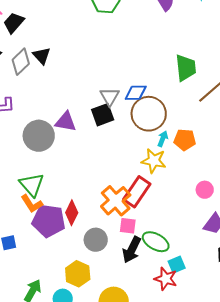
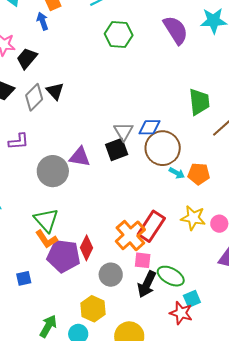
cyan arrow: (163, 139) -> (177, 173), turned 98
yellow star: (154, 161) -> (193, 218), moved

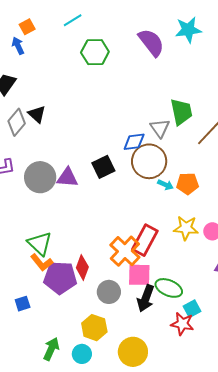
gray triangle: (123, 131) -> (160, 128), moved
gray circle: (53, 171) -> (40, 177), moved
pink square: (143, 260) -> (139, 275), size x1.4

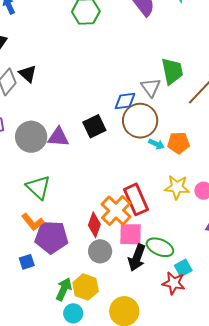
red rectangle: (145, 240) -> (136, 199), turned -52
green triangle: (40, 244) -> (38, 187), moved
red diamond: (82, 267) -> (94, 225), moved
blue square: (23, 304) -> (27, 262), moved
green arrow: (51, 349) -> (64, 289), moved

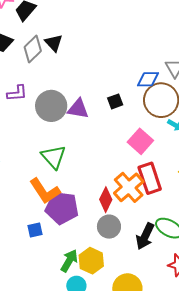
black square: (94, 126) -> (115, 101), size x0.7
orange L-shape: (33, 222) -> (45, 191), size x1.4
pink square: (130, 234) -> (140, 141), moved, turned 35

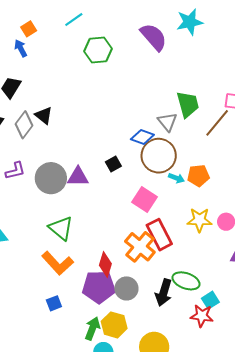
blue diamond: (148, 79) -> (142, 137), turned 30
red diamond: (106, 200) -> (105, 265), moved
purple pentagon: (62, 208) -> (99, 287), moved

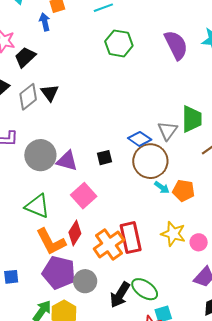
pink square: (144, 199) -> (84, 196), moved
green triangle: (61, 228) -> (37, 206), turned -32
orange L-shape: (58, 263) -> (51, 242), moved
red diamond: (105, 265) -> (75, 233), moved

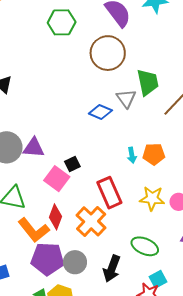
black square: (105, 158) -> (72, 164), moved
brown circle: (150, 161) -> (108, 53), moved
cyan arrow: (162, 187) -> (132, 155), turned 56
red rectangle: (131, 238) -> (109, 193), moved
green ellipse: (145, 289) -> (145, 246), moved

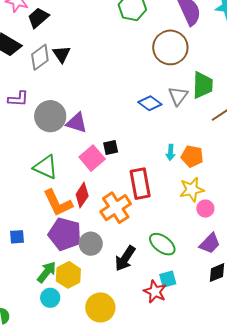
yellow star: (152, 198) -> (192, 190), moved, turned -30

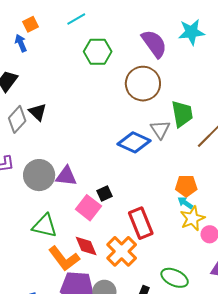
blue diamond: (150, 103) -> (134, 142), size x1.4
cyan arrow: (171, 152) -> (185, 203), moved, turned 133
red diamond: (82, 195) -> (86, 246), turned -45

